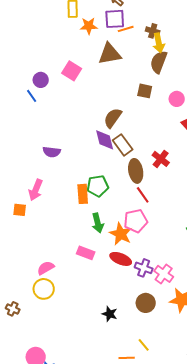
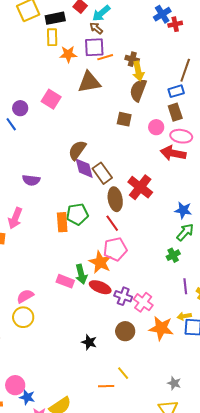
brown semicircle: (113, 118) -> (77, 150), moved
red cross: (161, 159) -> (140, 187), size x1.4
red line: (143, 195) -> (112, 223), moved
green arrow: (98, 223) -> (81, 274), moved

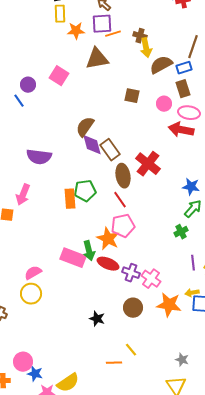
brown semicircle: (138, 90) -> (161, 65), moved, turned 40
purple semicircle: (31, 180) -> (39, 157), size x1.4
pink rectangle: (65, 281) -> (73, 258), size x1.4

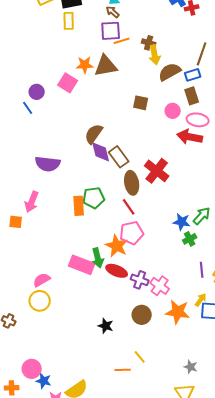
orange star: (76, 31) -> (85, 65), moved
blue star: (191, 187) -> (182, 222), moved
yellow arrow: (192, 293) -> (201, 300), turned 136

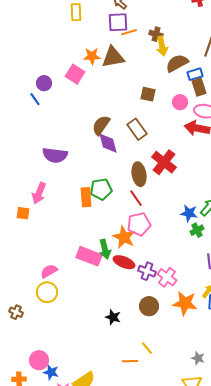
blue rectangle: (193, 75) -> (195, 74), moved
brown rectangle: (119, 157) -> (137, 129), moved

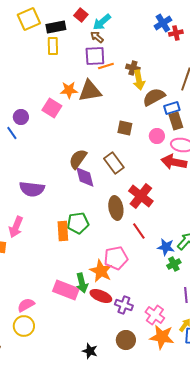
red line: (136, 198) -> (139, 231), moved
pink cross: (167, 277) -> (155, 315), moved

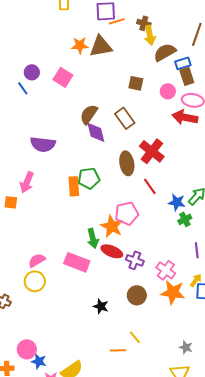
pink square: (52, 108) -> (63, 77), moved
pink rectangle: (66, 290) -> (77, 262), moved

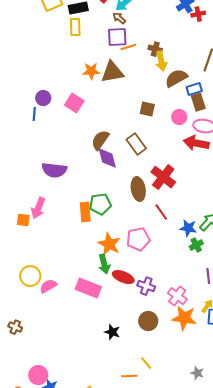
blue line: (23, 88) -> (34, 114), turned 40
orange square: (11, 202) -> (23, 220), moved
orange star: (112, 226) -> (109, 244), moved
yellow circle: (35, 281) -> (30, 276), moved

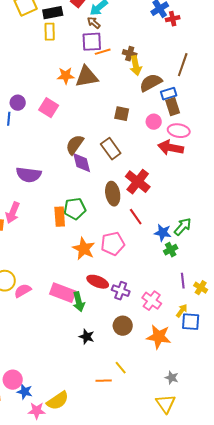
green arrow: (104, 264) -> (79, 302), moved
orange star: (184, 318) -> (159, 337), moved

